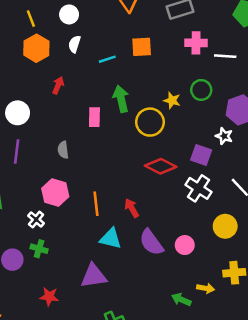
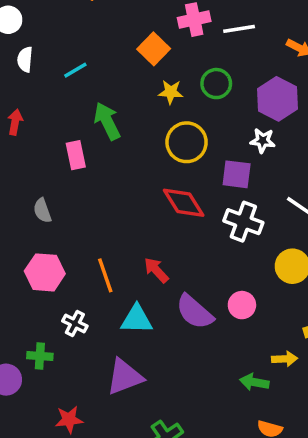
orange square: (142, 47) -> (154, 49), moved, turned -30
yellow star: (172, 100) -> (171, 92), moved
yellow circle: (150, 122) -> (187, 142), moved
red diamond: (161, 166) -> (184, 203), turned 44
white cross: (36, 220) -> (75, 324), moved

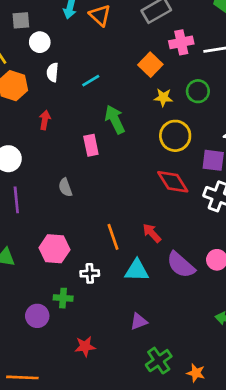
pink hexagon: (45, 272) -> (54, 249), moved
white cross: (75, 324) -> (90, 273), turned -30
purple triangle: (125, 377) -> (139, 321), moved, size x0.6

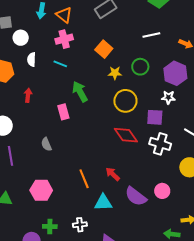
pink cross: (181, 42) -> (64, 39), moved
cyan line: (91, 81) -> (60, 64), turned 56
white cross: (90, 273) -> (80, 225), moved

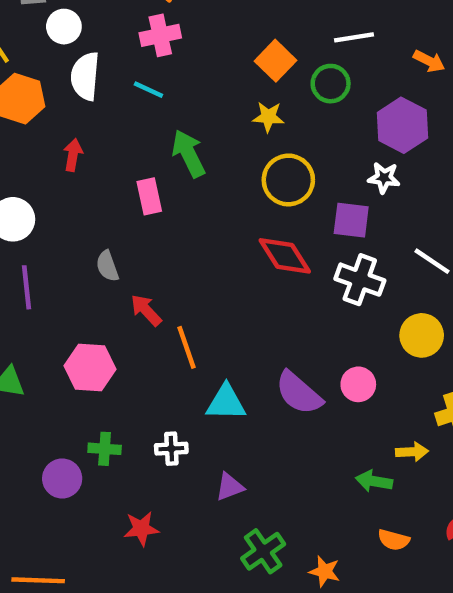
orange square: (104, 49) -> (276, 61), moved
white semicircle: (31, 59) -> (85, 76), size x1.5
green circle: (140, 67) -> (331, 84), moved
red arrow: (113, 174) -> (146, 310), moved

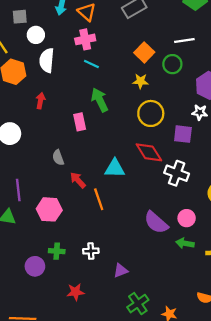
cyan line: (148, 90) -> (91, 64), moved
white cross: (360, 280) -> (177, 173), moved
purple line: (27, 287) -> (18, 190), moved
cyan triangle: (226, 402) -> (115, 168), moved
green arrow: (374, 481) -> (185, 243), moved

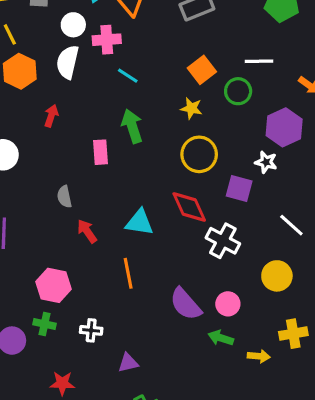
white circle: (36, 35) -> (73, 25), moved
pink cross: (85, 39) -> (107, 40), moved
orange line: (99, 199) -> (128, 273), moved
pink hexagon: (49, 209) -> (53, 285), moved

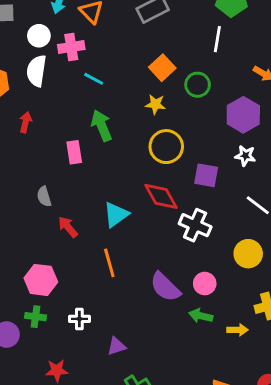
white line: (259, 61) -> (217, 39), moved, turned -75
white star: (266, 162) -> (245, 156), moved
cyan triangle: (139, 222) -> (116, 215), turned -40

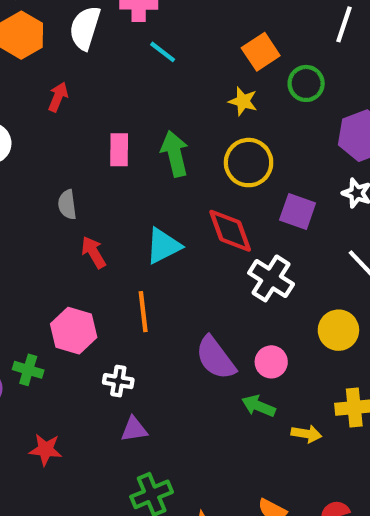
green arrow: (102, 126) -> (175, 154), moved
pink hexagon: (41, 280) -> (74, 331), moved
white cross: (79, 319) -> (118, 381), moved

